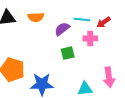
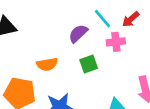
orange semicircle: (36, 17) -> (47, 64), moved
cyan line: (82, 20) -> (102, 19), turned 49

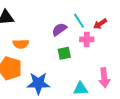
orange semicircle: (47, 64) -> (21, 44), moved

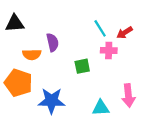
purple semicircle: (59, 29) -> (52, 42), moved, turned 112

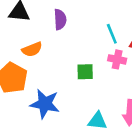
purple semicircle: (52, 42) -> (60, 19), moved
orange semicircle: (32, 55) -> (32, 49), turned -30

